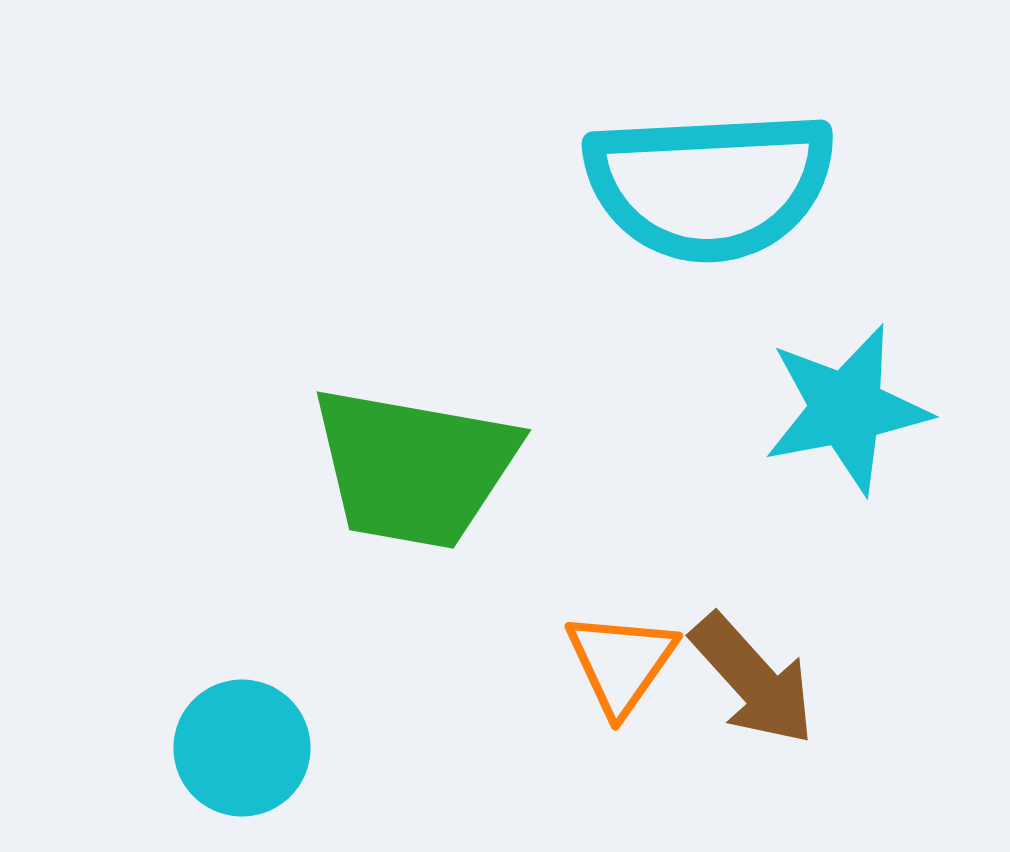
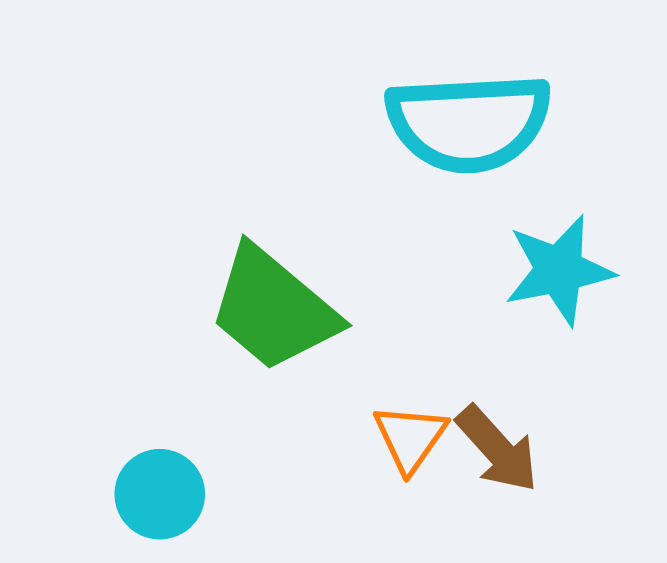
green trapezoid: (414, 467) -> (273, 309), turned 30

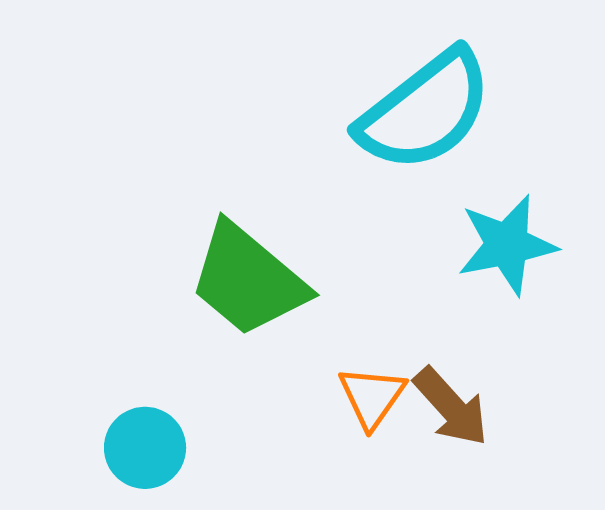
cyan semicircle: (469, 122) -> (425, 111), turned -35

